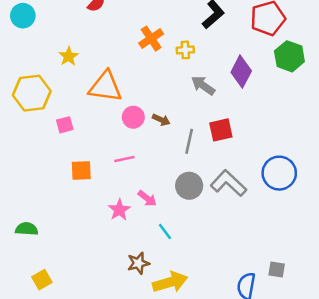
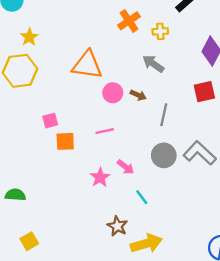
yellow star: (69, 56) -> (29, 37), moved
gray arrow: (203, 85) -> (153, 64), moved
pink square: (65, 125) -> (50, 121), moved
red square: (221, 130) -> (204, 92), moved
brown star: (138, 263) -> (117, 226), turned -30

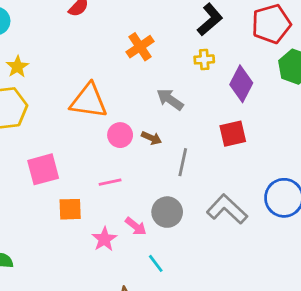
yellow cross: (160, 31) -> (204, 59), moved
pink square: (50, 121) -> (43, 169), size x1.6
orange square: (65, 141) -> (70, 209), moved
gray circle: (164, 155) -> (167, 212), moved

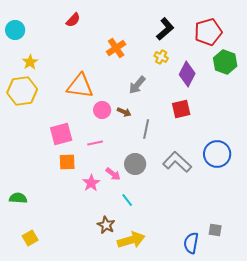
yellow cross: (204, 59) -> (161, 57), turned 32
gray arrow: (170, 99) -> (137, 85), turned -84
pink square: (43, 169) -> (61, 134), moved

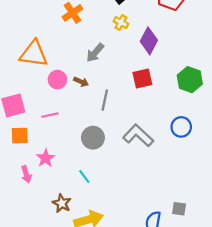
green hexagon: (225, 62) -> (190, 80), moved
blue circle: (217, 154) -> (181, 127), size x0.7
pink arrow: (113, 174) -> (26, 174), moved, turned 35

